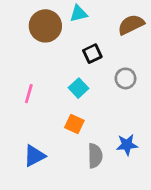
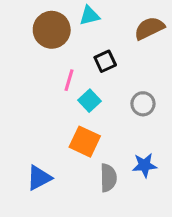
gray circle: (125, 78) -> (143, 104), moved
pink line: (29, 94) -> (69, 80), moved
orange square: (74, 124) -> (85, 142), size x1.4

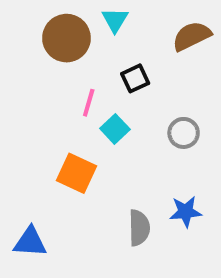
cyan triangle: (89, 16) -> (115, 20), turned -45
orange square: (85, 142) -> (77, 173), moved
blue triangle: (39, 178) -> (30, 242), moved, turned 32

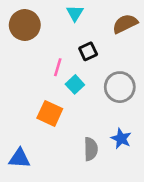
brown circle: (66, 38) -> (25, 25), moved
gray circle: (184, 133) -> (120, 87), size x1.5
blue star: (186, 212) -> (121, 139), turned 30

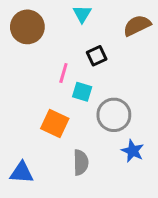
cyan square: (75, 84) -> (82, 92), turned -30
gray circle: (120, 87) -> (114, 115), moved
gray semicircle: (91, 149) -> (81, 162), moved

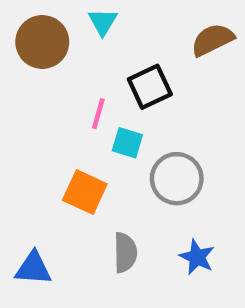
cyan triangle: (82, 14) -> (103, 22), moved
black square: (97, 56) -> (150, 87), size x1.4
blue star: (133, 151) -> (197, 257), moved

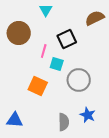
brown circle: (42, 42) -> (19, 33), moved
gray semicircle: (125, 253) -> (64, 122), moved

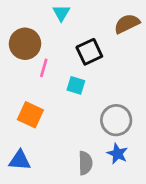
pink line: (44, 51) -> (44, 68), moved
gray circle: (79, 80) -> (116, 120), moved
orange square: (38, 86) -> (30, 115), moved

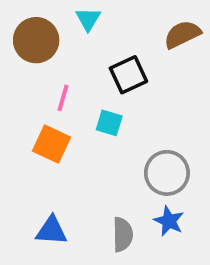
brown circle: (25, 44) -> (36, 40), moved
orange square: (30, 115) -> (51, 144), moved
blue triangle: (20, 160) -> (51, 231), moved

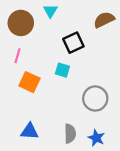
pink line: (63, 98) -> (18, 56), moved
blue star: (169, 221) -> (96, 138), moved

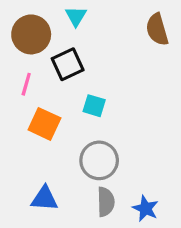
brown semicircle: (104, 20) -> (157, 29), turned -80
black square: (73, 43) -> (68, 64), moved
gray circle: (95, 98) -> (99, 160), moved

